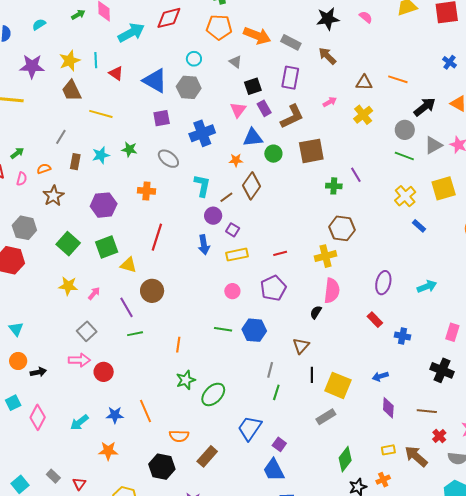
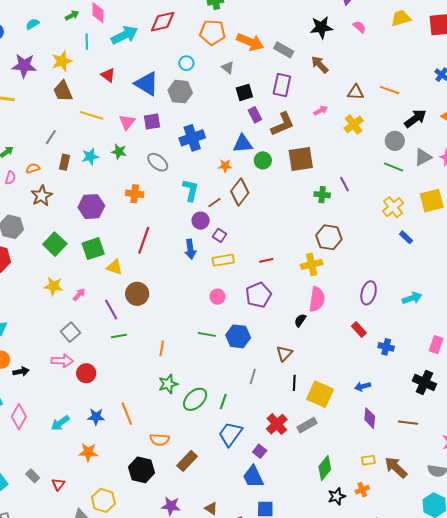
cyan line: (96, 60) -> (87, 42), moved
pink triangle: (238, 110) -> (127, 122), moved
green line: (276, 392) -> (223, 401), moved
red cross: (439, 436) -> (277, 424), moved, size x1.5

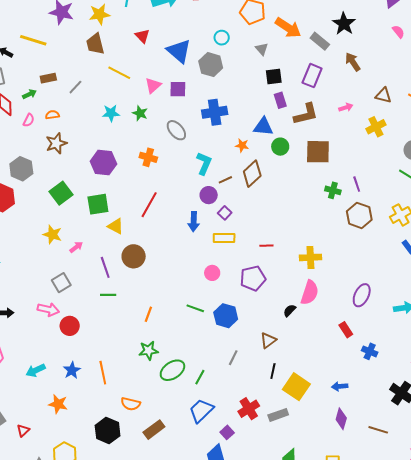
black star: (321, 27) -> (344, 24), moved, turned 30
brown rectangle: (65, 162) -> (48, 78), moved, turned 56
brown hexagon: (329, 237) -> (359, 215), moved
blue star: (96, 417) -> (72, 370), turned 30

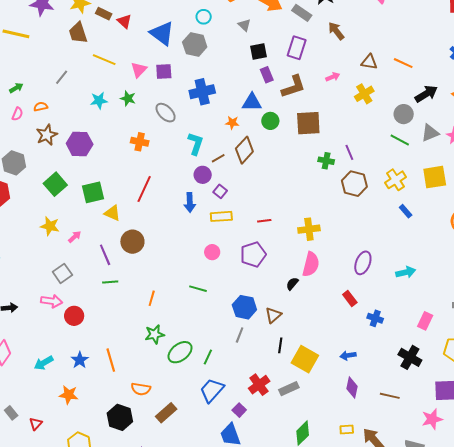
brown rectangle: (48, 78) -> (104, 14), moved, turned 42
purple hexagon: (103, 163) -> (80, 144), moved
blue hexagon: (226, 316) -> (244, 307), moved

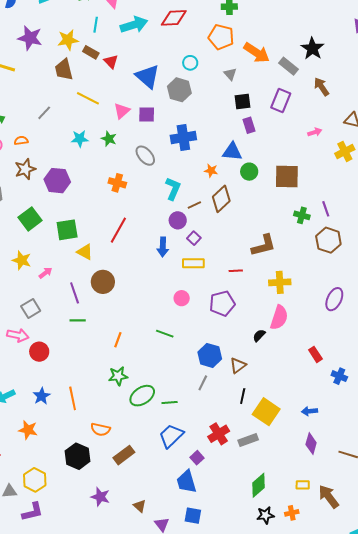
brown L-shape: (293, 87) -> (264, 245), moved
purple ellipse: (363, 263) -> (334, 299), moved
green line: (208, 357) -> (170, 403), turned 56

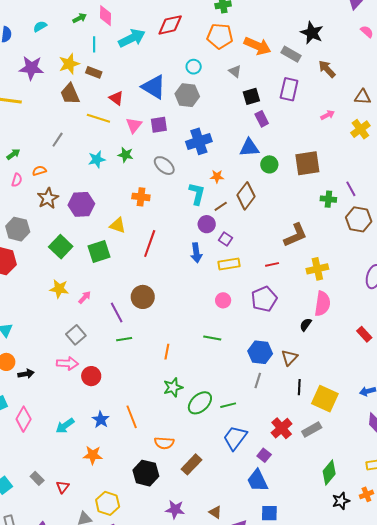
red triangle: (111, 62) -> (116, 98), moved
orange star: (211, 171) -> (217, 177), moved
yellow triangle: (85, 252) -> (118, 225), moved

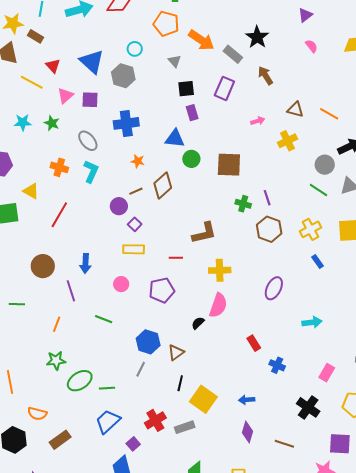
cyan L-shape: (197, 194) -> (91, 171), moved
blue arrow: (196, 253) -> (85, 263), moved
purple line: (117, 313) -> (71, 291), moved

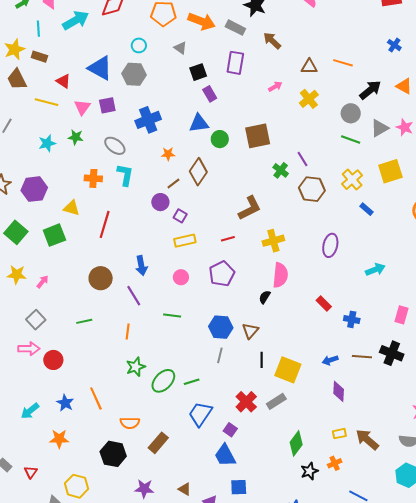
green cross: (243, 204) -> (281, 170), turned 35
brown line: (284, 444) -> (362, 357), moved

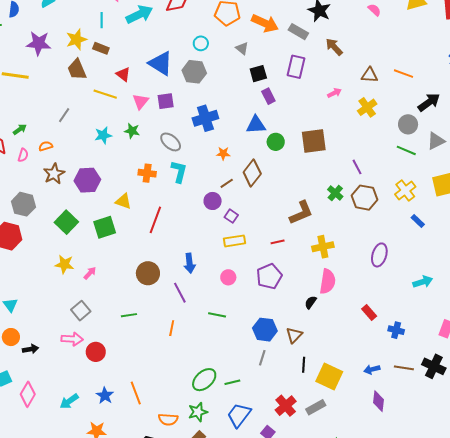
green cross: (281, 170) -> (335, 193), moved
green star: (136, 367) -> (198, 412), moved

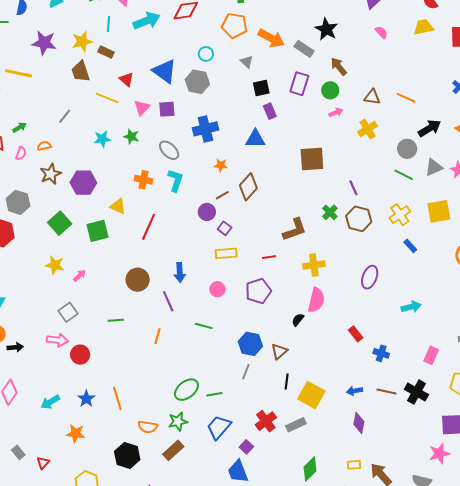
green circle: (276, 142) -> (330, 90), moved

